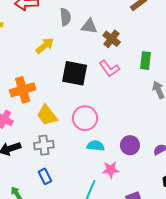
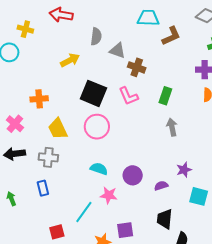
brown cross: (112, 39) -> (137, 67), turned -30
orange cross: (23, 90) -> (39, 99), size x0.7
pink circle: (85, 118) -> (97, 127), moved

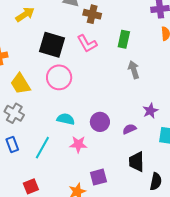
gray cross: (48, 157) -> (14, 113), turned 30
cyan line: (84, 212) -> (42, 148), moved

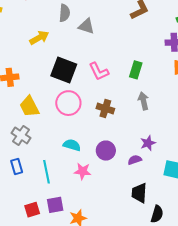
brown cross: (92, 14) -> (105, 108), moved
purple star: (150, 111) -> (148, 143), moved
cyan line: (42, 148) -> (47, 172), turned -45
purple square: (98, 177) -> (55, 205), moved

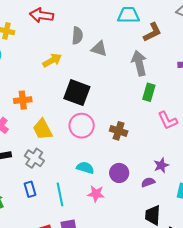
pink L-shape: (99, 71) -> (168, 120), moved
gray arrow: (143, 101) -> (139, 63), moved, size x1.4

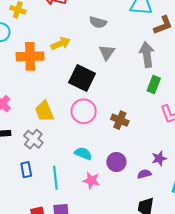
gray semicircle: (77, 36) -> (98, 22), moved, turned 96
gray triangle: (99, 49) -> (107, 52), moved, turned 42
orange cross: (23, 100) -> (30, 56), moved, size x1.5

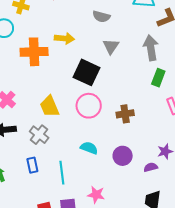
yellow arrow: (61, 44) -> (64, 38), turned 30
brown cross: (120, 120) -> (125, 114), turned -30
pink star: (91, 180) -> (96, 195), moved

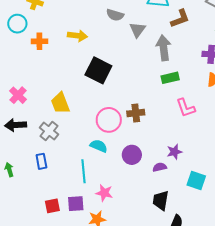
gray triangle: (111, 46) -> (137, 30), moved
orange cross: (34, 52) -> (39, 41), moved, size x0.6
green rectangle: (158, 78) -> (170, 78), turned 54
pink circle: (89, 106) -> (109, 120), moved
cyan line: (62, 173) -> (84, 171), moved

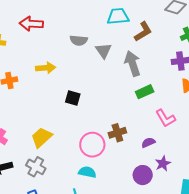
black square: (98, 70) -> (73, 98), size x0.6
yellow trapezoid: (60, 103) -> (42, 137), turned 80
purple circle: (132, 155) -> (143, 175), moved
purple semicircle: (160, 167) -> (148, 143), moved

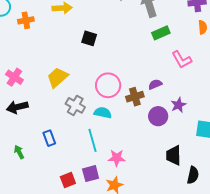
brown cross: (117, 133) -> (135, 97), moved
purple semicircle: (148, 143) -> (155, 84), moved
gray cross: (36, 167) -> (75, 105), moved

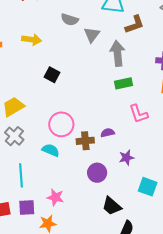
gray cross: (75, 105) -> (14, 136), moved
purple circle: (158, 116) -> (97, 173), moved
cyan line: (93, 140) -> (21, 175), moved
black trapezoid: (174, 155) -> (112, 206), turned -60

